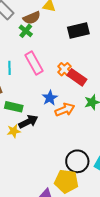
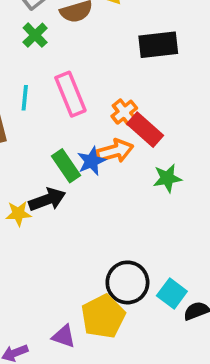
green cross: (26, 31) -> (35, 35), moved
green rectangle: (14, 107) -> (66, 166), moved, turned 36
orange arrow: (65, 110) -> (115, 151), moved
yellow pentagon: (66, 181) -> (103, 316), turned 30

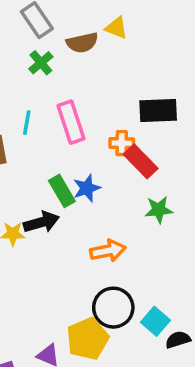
black rectangle: (158, 45) -> (158, 111), moved
orange cross: (124, 112) -> (122, 143), turned 35
orange arrow: (115, 151) -> (108, 251), moved

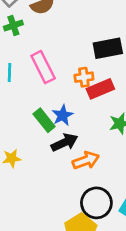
green cross: (41, 63) -> (13, 25), turned 30
red rectangle: (141, 161) -> (100, 89), turned -60
black arrow: (41, 222) -> (64, 142), moved

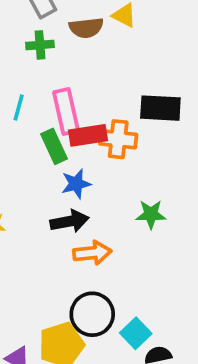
orange cross: (84, 77) -> (118, 139), size x1.4
red rectangle: (100, 89) -> (88, 135), moved
green rectangle: (44, 120) -> (54, 146), moved

